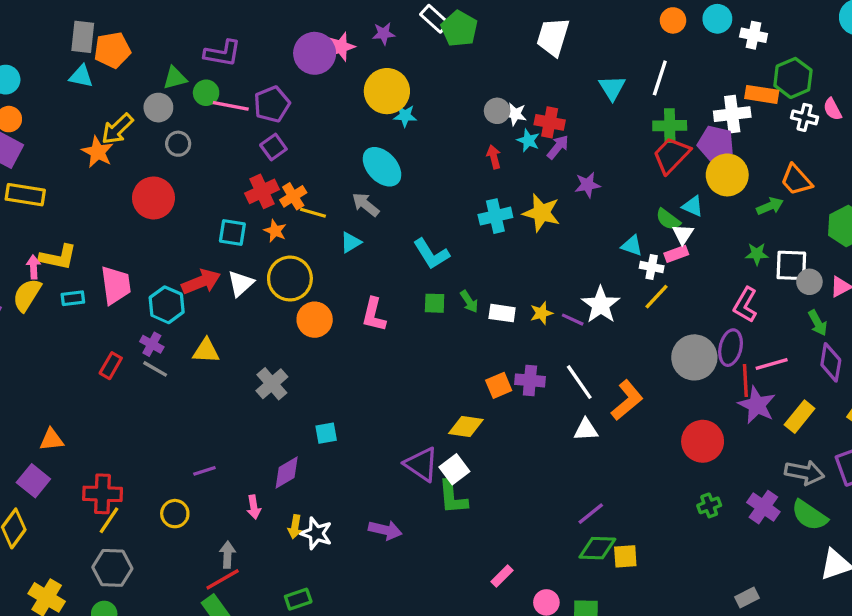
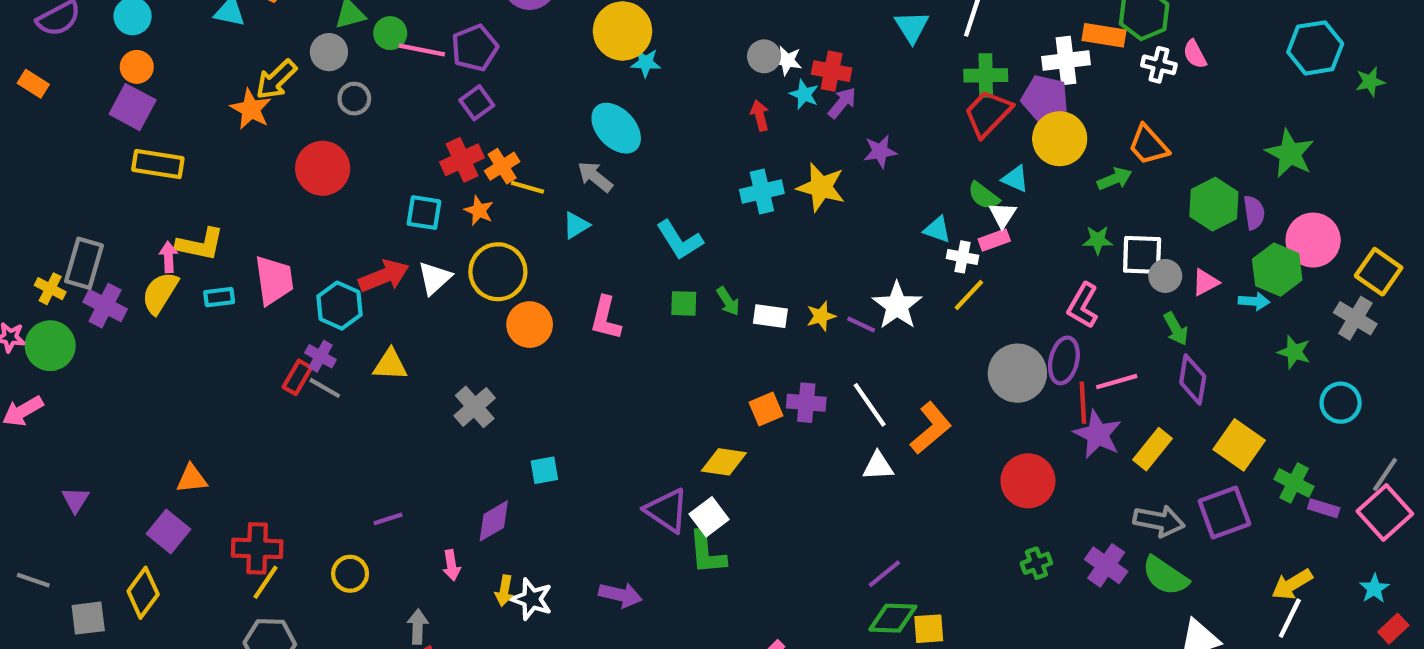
red rectangle: (111, 366) -> (297, 377), moved

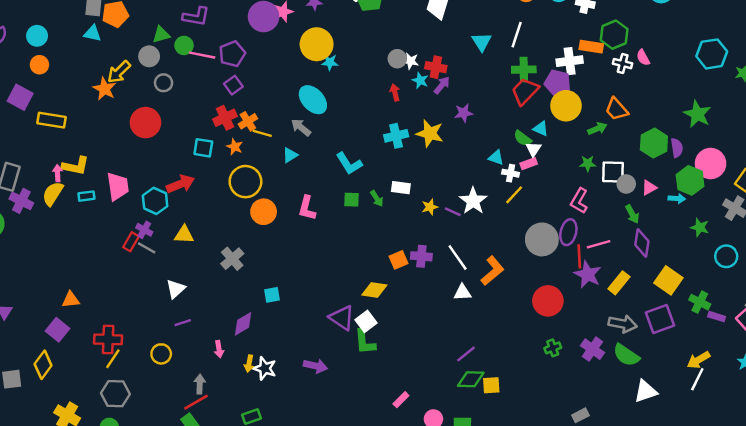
purple square: (133, 107) -> (20, 97), moved
white triangle: (435, 278) -> (176, 289), moved
white rectangle: (770, 316) -> (401, 188), moved

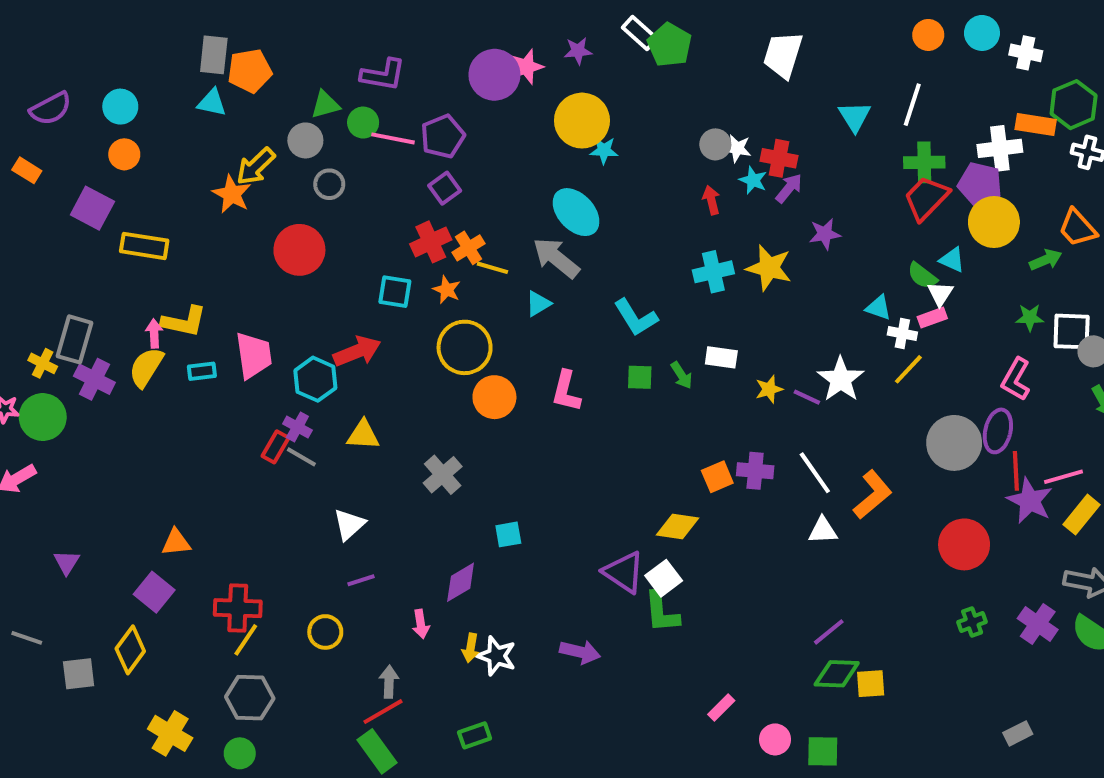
gray arrow: (301, 127) -> (556, 258), size x1.4
pink line: (599, 244) -> (1064, 477), moved

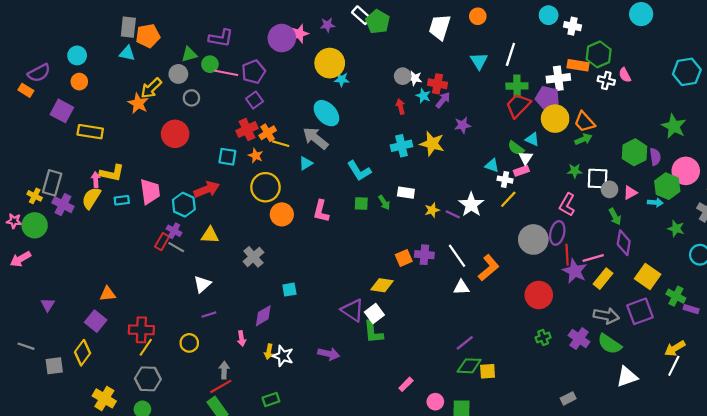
orange circle: (928, 35) -> (478, 16), moved
purple semicircle: (51, 109) -> (39, 73), moved
orange trapezoid: (1077, 228) -> (584, 122), moved

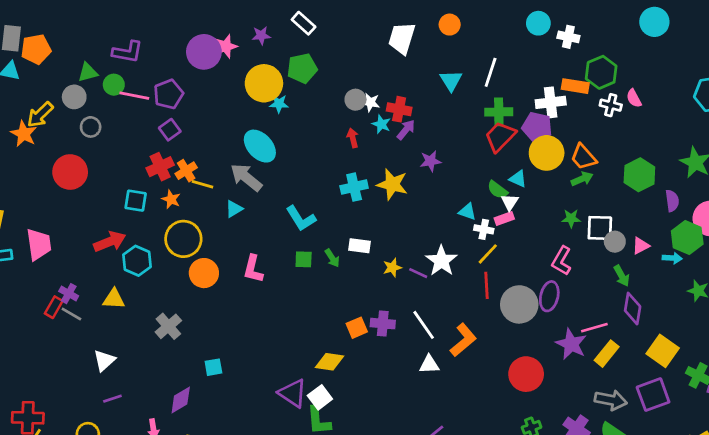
green pentagon: (378, 22) -> (302, 68), moved, turned 30
green hexagon: (635, 152) -> (639, 175), moved
cyan hexagon: (184, 205) -> (137, 261), moved
red line: (567, 255) -> (486, 285), moved

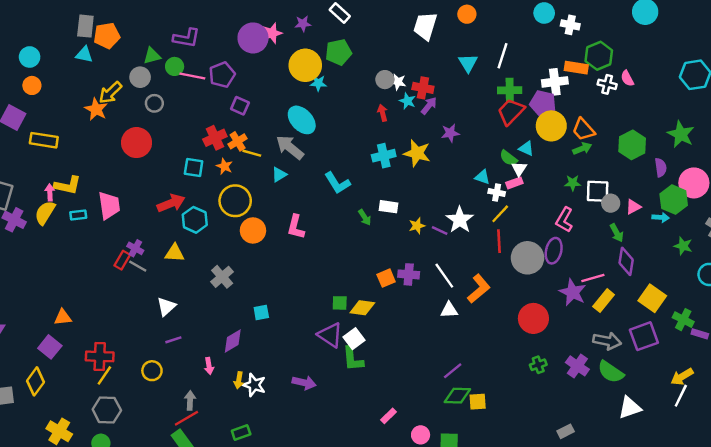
purple square: (170, 130) -> (240, 106), moved, turned -30
green square: (304, 259) -> (340, 303), moved

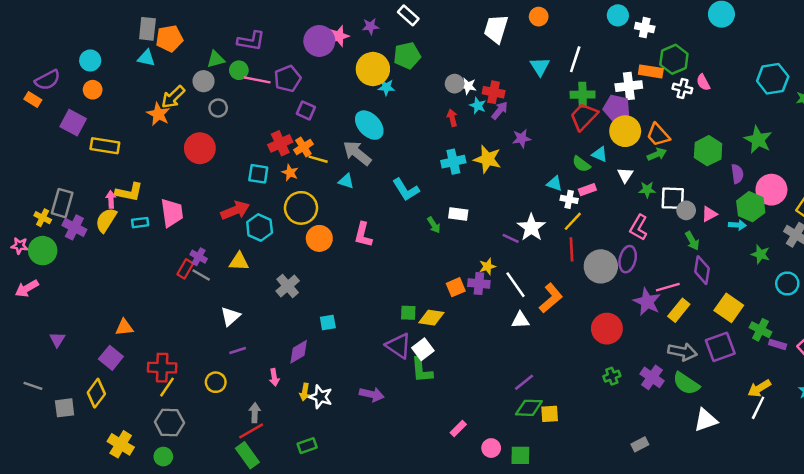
white triangle: (519, 169) -> (625, 175), moved
cyan triangle: (279, 175) -> (346, 181), turned 49
yellow star: (417, 226) -> (487, 266), moved

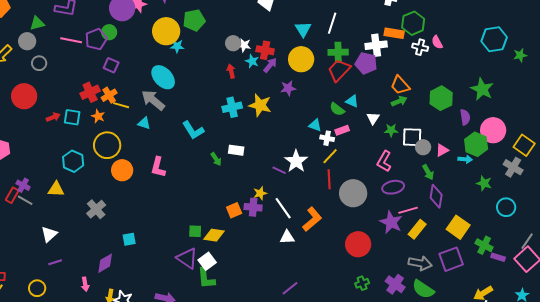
green circle: (239, 70) -> (109, 32), moved
yellow circle: (625, 131) -> (301, 59), moved
red arrow: (235, 210) -> (53, 117), moved, size x0.6
purple ellipse: (628, 259) -> (393, 187), moved, turned 65

